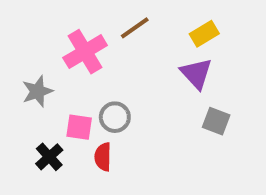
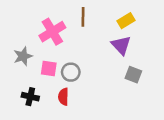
brown line: (135, 28) -> (83, 17), turned -54
pink square: (79, 127) -> (49, 68), moved
black cross: (49, 157) -> (30, 97), turned -35

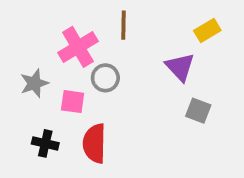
yellow rectangle: (126, 21) -> (207, 31), moved
gray circle: (71, 72) -> (105, 78), moved
red semicircle: (63, 97) -> (94, 143), size x1.5

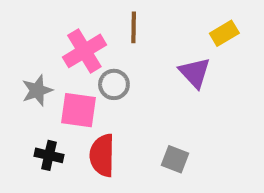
pink square: (73, 102) -> (79, 110), size x1.4
gray square: (198, 111) -> (175, 159), moved

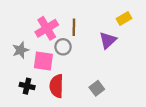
brown line: (134, 27) -> (74, 27), moved
purple triangle: (195, 73) -> (108, 40), turned 30
gray square: (175, 159) -> (97, 88), turned 32

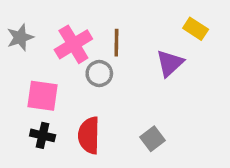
yellow rectangle: (124, 19) -> (196, 29), turned 64
gray star: (21, 50) -> (20, 37), moved
pink square: (43, 61) -> (43, 96), moved

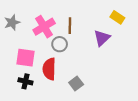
red semicircle: (89, 135) -> (49, 69), moved
gray square: (153, 139) -> (76, 83), moved

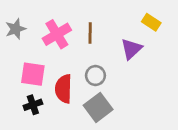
gray circle: (60, 44) -> (95, 76), moved
black cross: (25, 81) -> (33, 105), turned -32
gray square: (76, 83) -> (98, 107), size x1.5

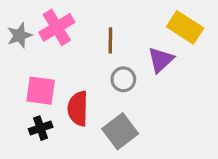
yellow rectangle: (151, 22) -> (185, 27), size x1.5
pink cross: (57, 34) -> (57, 27), moved
gray circle: (95, 76) -> (123, 79), moved

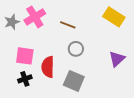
brown line: (110, 40) -> (68, 25), turned -70
purple triangle: (161, 60) -> (117, 59), moved
gray square: (120, 131) -> (74, 81), turned -30

